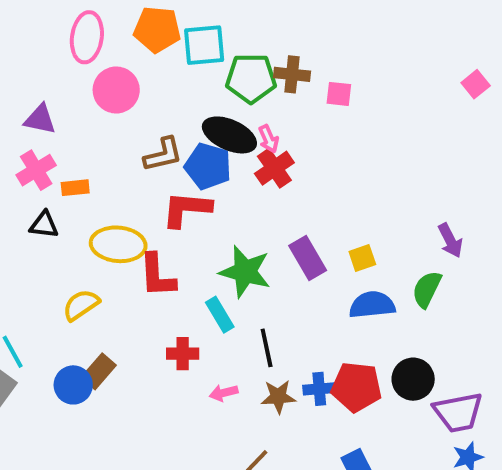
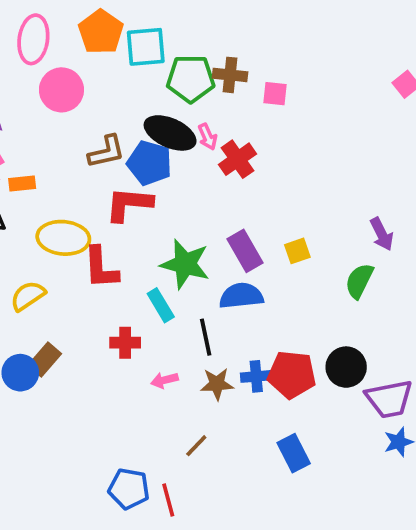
orange pentagon: (157, 29) -> (101, 32), turned 30
red cross: (274, 168) -> (237, 159), moved
blue semicircle: (372, 305) -> (241, 296), moved

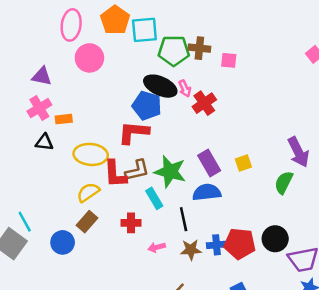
brown L-shape: (106, 152) -> (137, 170), moved
purple arrow: (382, 234) -> (298, 152), size x1.4
yellow semicircle: (28, 296) -> (88, 192), moved
brown rectangle: (45, 360) -> (87, 222), moved

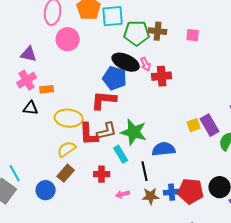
pink square: (229, 60) -> (193, 35), moved
red cross: (204, 103) -> (162, 76), turned 30
purple rectangle: (209, 163) -> (210, 125), moved

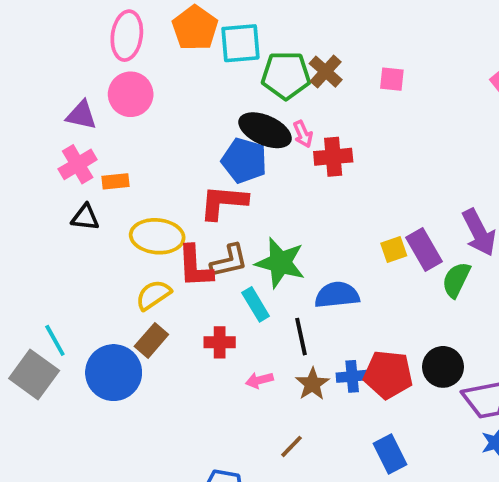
brown cross: (158, 31) -> (326, 72), turned 36
pink circle: (68, 39) -> (131, 94), moved
blue circle: (46, 190) -> (114, 373), size x1.5
brown star: (151, 196) -> (312, 384), turned -30

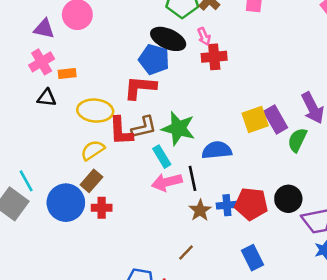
pink arrow: (303, 134) -> (204, 36), moved
yellow square: (394, 250) -> (255, 120), size x1.5
red cross: (220, 342) -> (102, 208), moved
pink arrow: (259, 380) -> (167, 182), moved, size x1.6

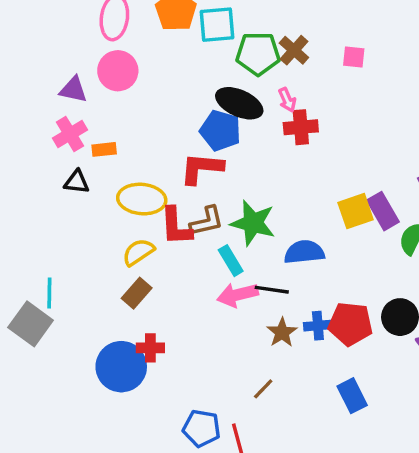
black line: (192, 178) -> (272, 290), turned -70
cyan line: (26, 181) -> (49, 293), turned 30
blue circle: (66, 203) -> (121, 367), moved
red cross: (102, 208) -> (150, 348), moved

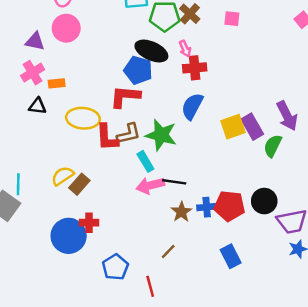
yellow semicircle: (138, 252) -> (63, 176), moved
blue semicircle: (304, 252) -> (192, 106), moved, turned -56
blue pentagon: (202, 428) -> (115, 267), moved, turned 30

